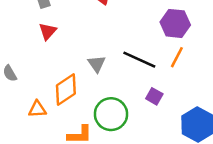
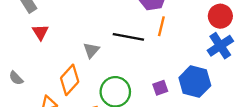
gray triangle: (97, 64) -> (91, 50), turned 30
purple square: (154, 96) -> (160, 88), moved, turned -35

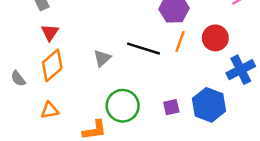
red circle: (220, 16) -> (215, 38), moved
orange diamond: (70, 80) -> (52, 65), moved

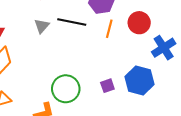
black line: (143, 49) -> (72, 22), moved
gray triangle: (102, 58) -> (42, 26), moved

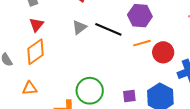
red circle: (139, 23) -> (163, 52), moved
orange line: (109, 29) -> (142, 43), turned 48

